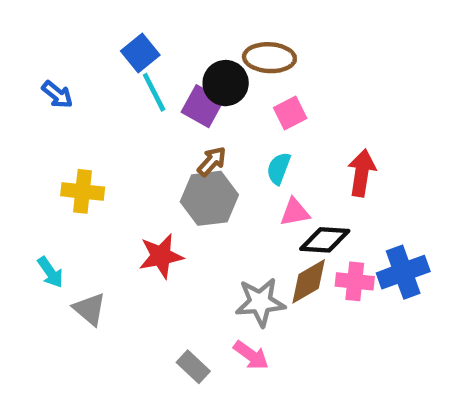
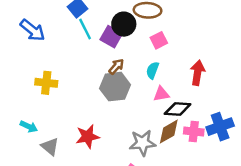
blue arrow: (57, 95) -> (33, 30), size x1.5
red star: (161, 256) -> (88, 137), moved
cyan arrow: (50, 272) -> (29, 127), turned -30

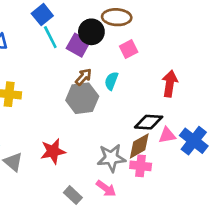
cyan semicircle: (153, 70) -> (111, 81), moved
pink triangle: (161, 94) -> (167, 135), moved
blue cross: (220, 127) -> (194, 141), turned -32
pink cross: (194, 132) -> (141, 166), moved

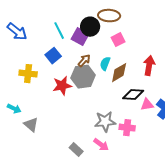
blue square: (42, 15) -> (53, 56), moved
brown diamond: (139, 146) -> (119, 73), moved
red star: (53, 151) -> (62, 86), moved

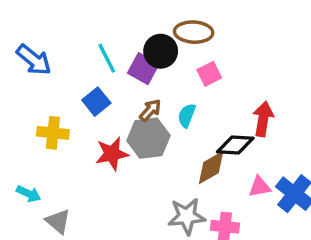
brown diamond: (119, 73) -> (211, 168), moved
black diamond: (133, 95) -> (235, 145), moved

